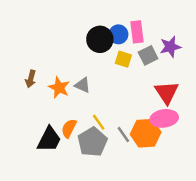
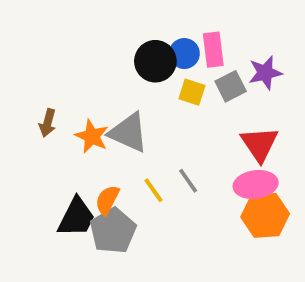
gray triangle: (83, 85) -> (128, 133), size x1.6
orange hexagon: (146, 133) -> (265, 215), moved
gray line: (123, 134) -> (188, 181), moved
gray pentagon: (92, 142) -> (113, 231), moved

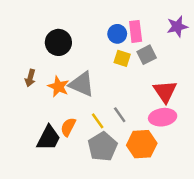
black circle: (155, 61) -> (58, 42), moved
purple star: (265, 73) -> (177, 26), moved
orange hexagon: (265, 215) -> (142, 144), moved
gray pentagon: (113, 231) -> (103, 147), moved

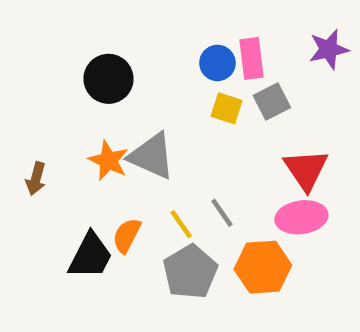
brown arrow: (30, 78) -> (36, 179), moved

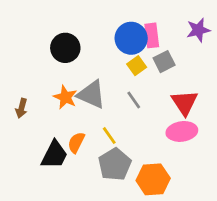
blue circle: (217, 63) -> (131, 38), size x1.5
yellow square: (227, 108) -> (137, 66), turned 36
gray line: (222, 213) -> (134, 100), moved
orange hexagon: (263, 267) -> (153, 179), moved

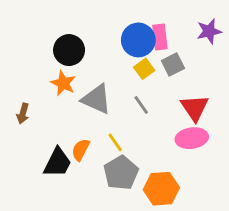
orange star: (65, 97) -> (63, 83), moved

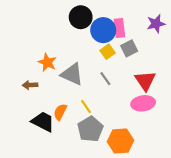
black circle: (69, 50) -> (81, 17), moved
brown arrow: (23, 114) -> (30, 85), moved, turned 72
black trapezoid: (57, 163) -> (43, 122), turned -90

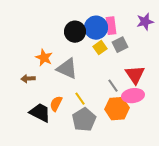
black circle: (81, 17) -> (75, 32), moved
gray line: (105, 79) -> (113, 86), moved
orange hexagon: (120, 141) -> (117, 109), moved

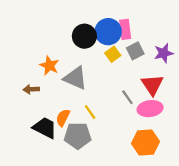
purple star: (145, 22) -> (164, 53), moved
orange hexagon: (117, 109) -> (145, 142), moved
gray pentagon: (84, 120) -> (78, 136), moved, turned 30

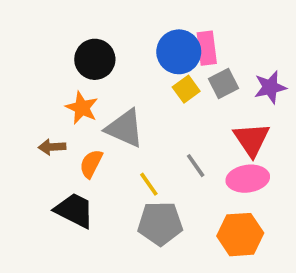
black circle: (84, 36) -> (95, 59), moved
gray line: (127, 97) -> (196, 166), moved
orange semicircle: (63, 118) -> (91, 164), moved
gray pentagon: (78, 136) -> (160, 223), moved

